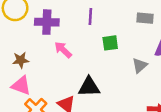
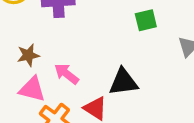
pink arrow: (63, 50) -> (67, 74), moved

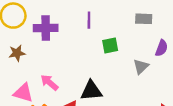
brown star: (28, 55) -> (17, 53), moved

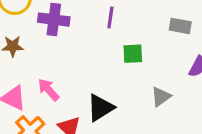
gray triangle: (141, 67) -> (161, 97), moved
black triangle: (91, 91) -> (100, 108), turned -35

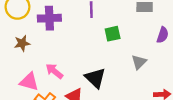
black triangle: (100, 108) -> (95, 78), turned -35

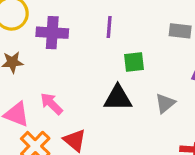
black triangle: (95, 78) -> (118, 98), moved, turned -50

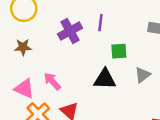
purple cross: (52, 33) -> (70, 31), moved, turned -35
gray triangle: (165, 103) -> (143, 75), moved

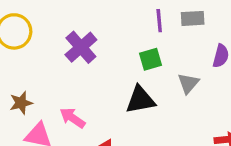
purple line: (100, 23) -> (159, 21), moved
brown star: (23, 47) -> (21, 103), moved

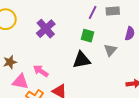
purple line: (159, 21) -> (93, 12), turned 32
green square: (150, 59) -> (88, 36), turned 32

